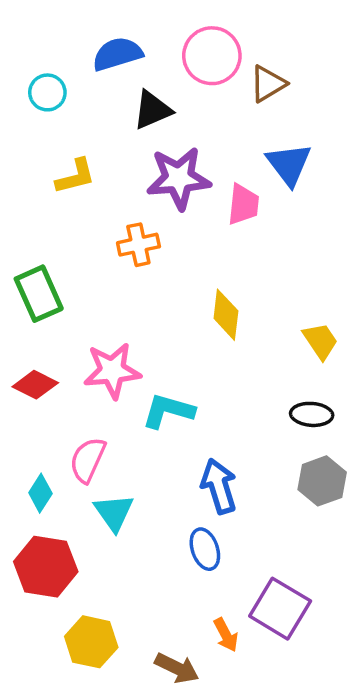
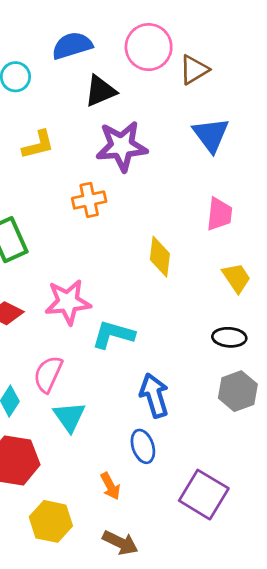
pink trapezoid: (243, 204) -> (219, 214), moved
orange arrow: (226, 635) -> (110, 486), moved

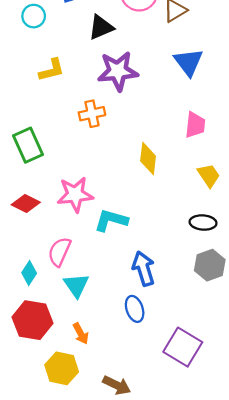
orange arrow: (110, 486) -> (81, 334), moved

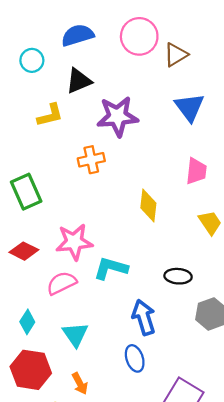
black triangle: (101, 27) -> (79, 81), moved
black ellipse: (203, 223) -> (178, 276), moved
pink semicircle: (59, 252) -> (62, 283), moved, turned 40

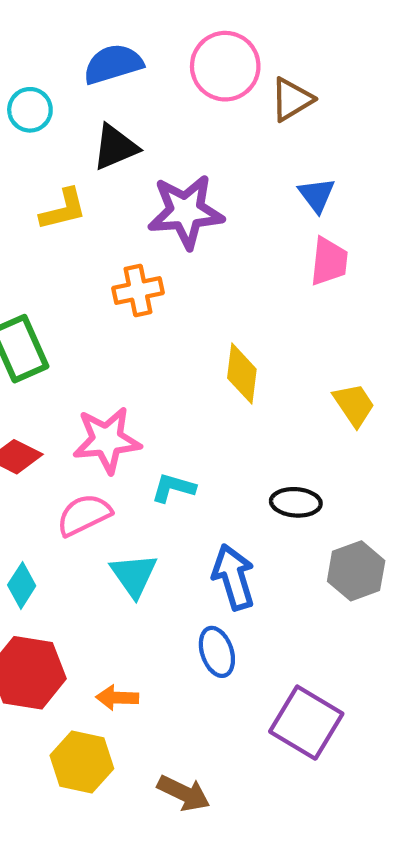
blue triangle: (189, 107) -> (317, 195), size x0.7
pink trapezoid: (196, 171) -> (329, 261), moved
cyan L-shape: (111, 268) -> (173, 488), size x0.7
cyan triangle: (75, 334) -> (134, 575), moved
orange arrow: (80, 384) -> (117, 698), turned 120

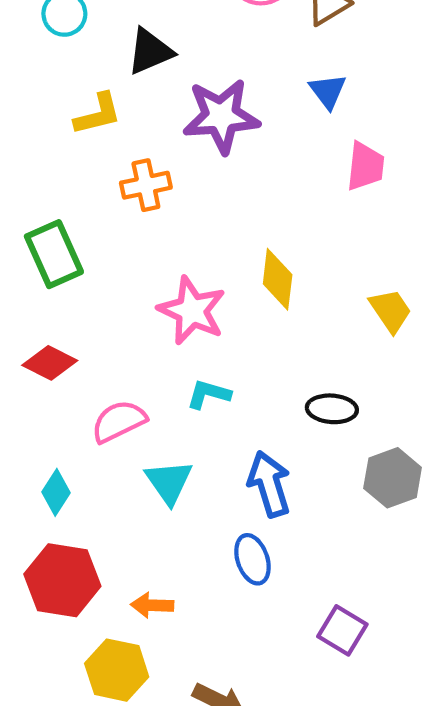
blue triangle: (317, 195) -> (328, 91), moved
orange cross: (138, 290) -> (146, 185), moved
pink star: (107, 440) -> (192, 311), moved, turned 30
purple square: (306, 723) -> (342, 630), size x0.7

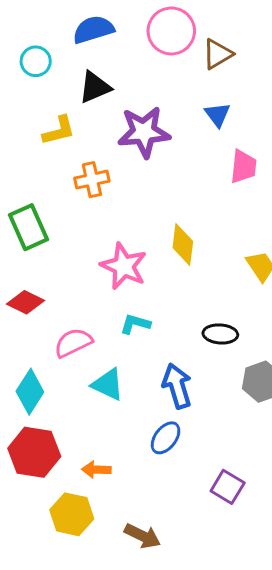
cyan triangle: (169, 482) -> (108, 384), turned -30
cyan diamond: (56, 492) -> (30, 392), size x1.4
blue ellipse: (252, 559) -> (166, 438), turned 56

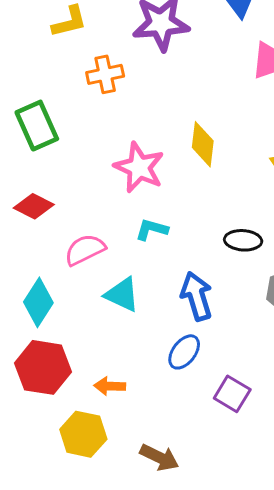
purple square: (228, 487) -> (232, 394), moved

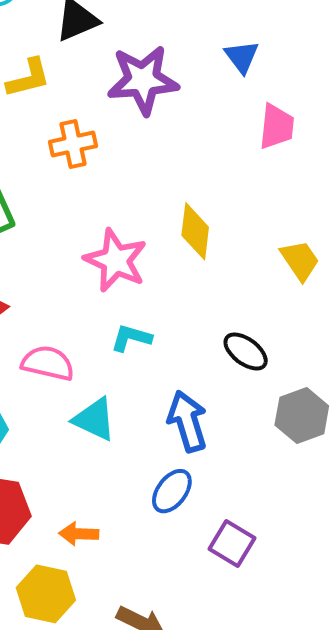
black ellipse: (243, 240) -> (246, 351), turned 33
pink semicircle: (85, 250) -> (48, 363), turned 39

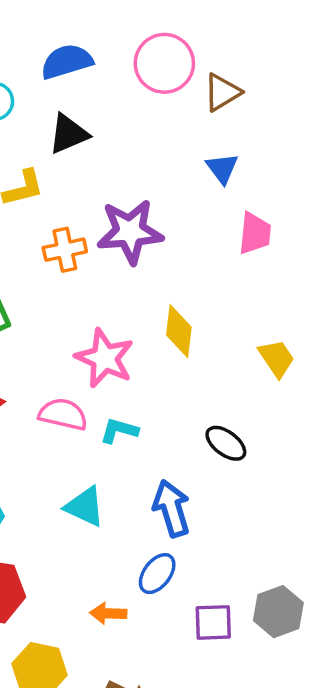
purple star: (143, 80) -> (130, 232), moved
pink semicircle: (48, 363) -> (63, 414), moved
gray hexagon: (302, 415) -> (278, 612), moved
orange arrow: (79, 534) -> (108, 613), moved
purple square: (232, 543) -> (213, 622), turned -33

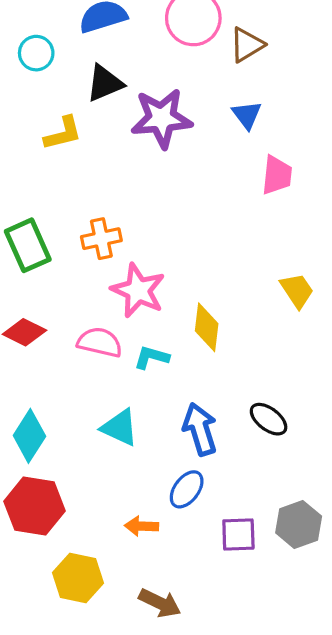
purple star: (130, 232) -> (162, 118), moved
orange cross: (65, 250) -> (101, 239), moved
yellow diamond: (179, 331) -> (207, 327), moved
black ellipse: (226, 443) -> (269, 419), moved

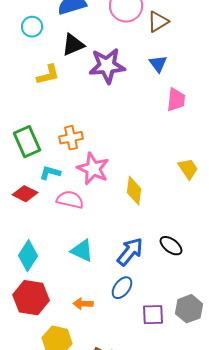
cyan L-shape: (152, 357) -> (50, 173), moved
blue arrow: (200, 429) -> (130, 252), turned 56
orange arrow: (141, 526) -> (83, 304), moved

